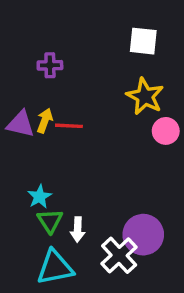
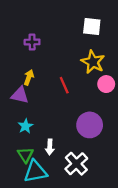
purple triangle: (21, 124) -> (20, 95), moved
red line: (69, 126) -> (64, 85), moved, turned 63
green triangle: (50, 221) -> (25, 155), moved
purple circle: (143, 235) -> (90, 125), moved

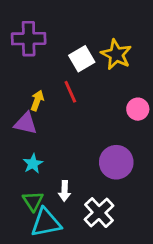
white square: (92, 27) -> (82, 59), moved, turned -36
purple cross: (32, 42) -> (29, 39), moved, size x1.6
yellow star: (93, 62) -> (116, 54), moved
red line: (64, 85) -> (70, 92), moved

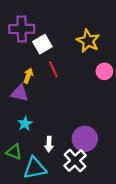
white square: (82, 59) -> (42, 44), moved
pink circle: (138, 109) -> (104, 71), moved
purple circle: (116, 162) -> (85, 139), moved
green triangle: (33, 201) -> (14, 152), moved, turned -35

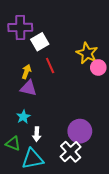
yellow star: (88, 41) -> (87, 53), moved
purple triangle: (20, 93) -> (28, 88), moved
white arrow: (49, 144) -> (37, 134), moved

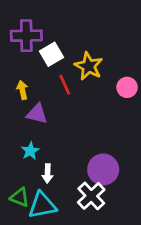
yellow star: (87, 53) -> (89, 66), moved
yellow arrow: (26, 72) -> (22, 90), moved, turned -32
green triangle: (13, 143) -> (20, 197), moved

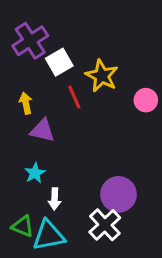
purple cross: (26, 36) -> (30, 41), turned -32

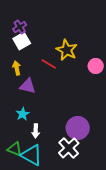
purple cross: (30, 41) -> (20, 27), size x0.6
white square: (59, 62) -> (22, 41), moved
red line: (74, 97) -> (49, 64), turned -35
cyan triangle: (49, 235) -> (32, 155), turned 40

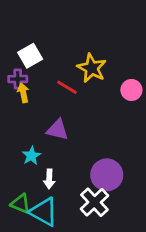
purple cross: (20, 27) -> (18, 79), moved, turned 32
purple triangle: (28, 86) -> (57, 130), moved

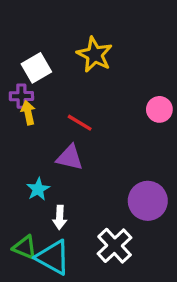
yellow star: (92, 68) -> (95, 55), moved
red line: (67, 87) -> (80, 123), moved
purple circle: (107, 175) -> (148, 201), moved

